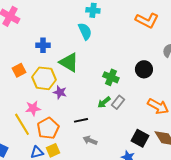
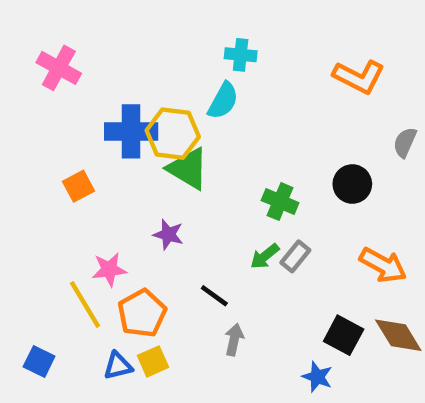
cyan semicircle: (85, 31) -> (223, 101), turned 54
blue cross: (43, 45) -> (131, 131), size x1.6
yellow hexagon: (44, 78) -> (173, 134), moved
black line: (81, 120) -> (214, 296), turned 48
gray arrow: (90, 140) -> (234, 340), turned 80

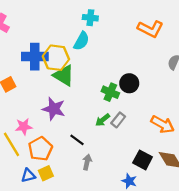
black circle: (352, 184) -> (129, 83), moved
purple star: (168, 234) -> (54, 109), size x1.5

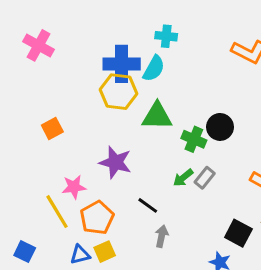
blue cross: (35, 57) -> (122, 64), moved
green triangle: (64, 75) -> (157, 116), moved, turned -30

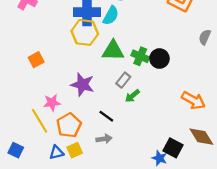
green cross: (194, 139) -> (140, 56), moved
gray rectangle: (205, 178) -> (123, 80), moved
black square: (238, 233) -> (173, 148), moved
gray arrow: (162, 236) -> (104, 139), moved, turned 70

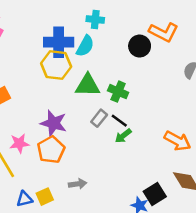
black circle: (159, 59) -> (140, 46), moved
green arrow: (132, 96) -> (123, 136), moved
black line: (106, 116) -> (119, 121), moved
orange pentagon: (69, 125) -> (51, 150), moved
black square: (173, 148) -> (155, 194), turned 30

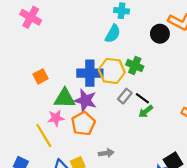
blue cross: (59, 42) -> (90, 73), moved
yellow hexagon: (56, 65) -> (112, 71), moved
green triangle: (88, 85) -> (65, 98), moved
green cross: (118, 92) -> (135, 65), moved

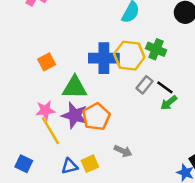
purple star: (85, 100) -> (75, 115), moved
pink star: (56, 118) -> (45, 110), moved
gray arrow: (106, 153) -> (123, 151), turned 32

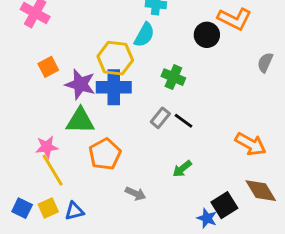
yellow hexagon: (129, 56) -> (115, 58), moved
orange square: (47, 62) -> (48, 67), moved
green arrow: (169, 103) -> (182, 169), moved
purple star: (75, 115) -> (80, 84), moved
yellow square: (90, 164) -> (48, 208), moved

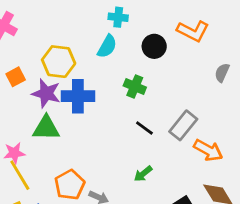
black circle: (207, 35) -> (154, 46), moved
yellow hexagon: (115, 58) -> (59, 62), moved
gray rectangle: (160, 118) -> (183, 125), moved, size x1.5
orange pentagon: (105, 154) -> (70, 185), moved

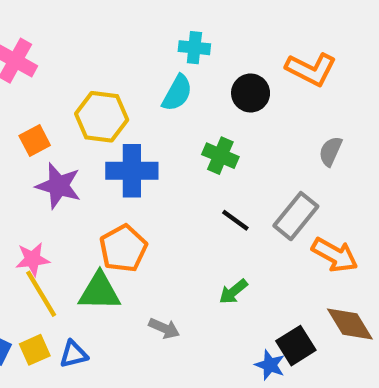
gray semicircle: (222, 73) -> (330, 151), moved
purple star: (46, 93) -> (58, 186), moved
green triangle: (46, 128) -> (99, 292), moved
orange pentagon: (70, 185) -> (123, 248), moved

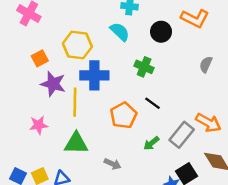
cyan semicircle: (177, 93) -> (120, 32), turned -75
gray rectangle: (296, 216) -> (182, 135), moved
orange pentagon: (123, 248) -> (123, 115), moved
yellow line: (41, 294) -> (75, 102), moved, turned 32

